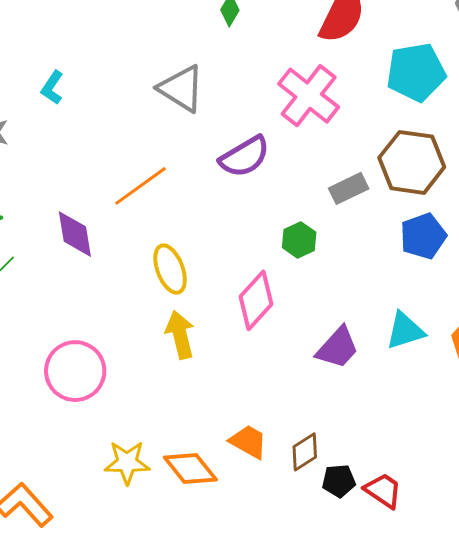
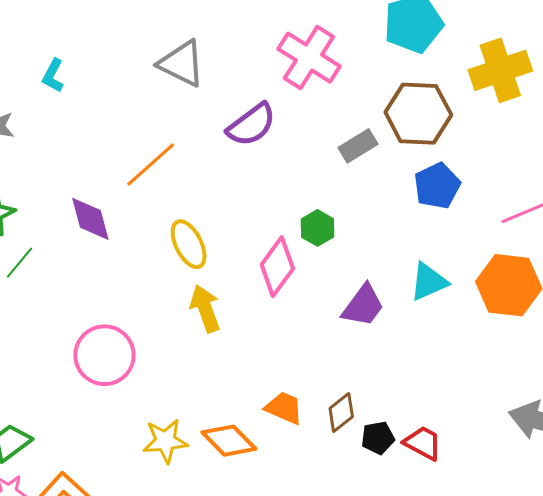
green hexagon: (299, 240) -> (318, 228), moved

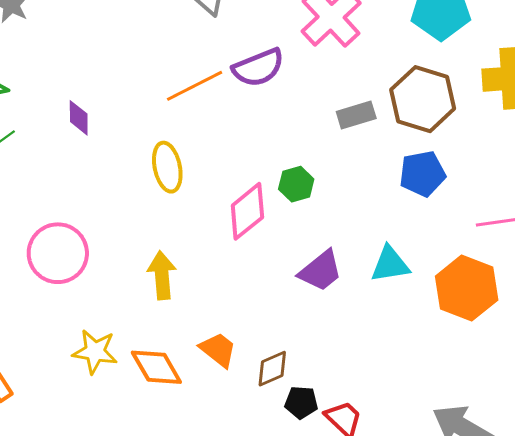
orange line: (151, 164) -> (195, 86), moved
purple diamond: (90, 219) -> (79, 118), size x0.7
yellow arrow: (205, 309) -> (162, 275), moved

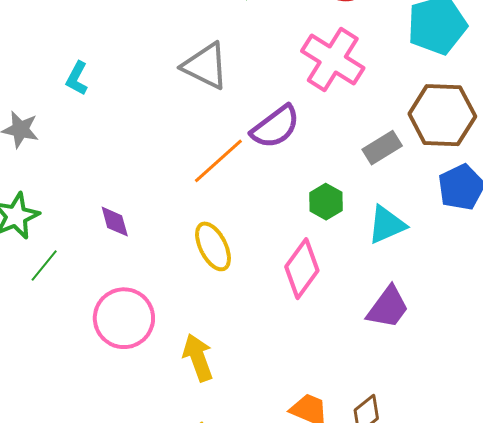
green hexagon: (296, 184) -> (326, 202), moved
pink circle: (58, 253) -> (124, 318), moved
cyan triangle: (390, 264) -> (387, 225), moved
yellow arrow: (162, 275) -> (198, 358), moved

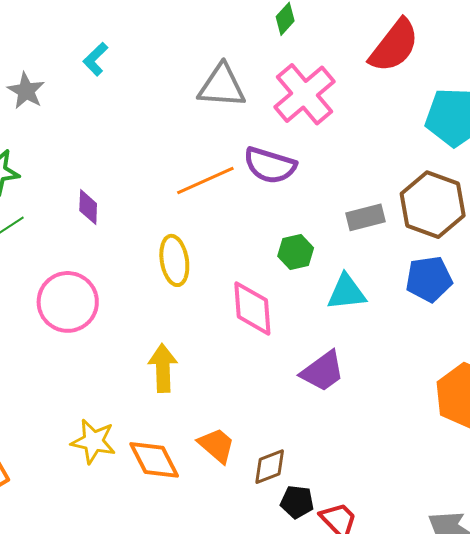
pink cross: (333, 59) -> (305, 94), moved
gray triangle: (205, 66) -> (222, 86), turned -40
purple semicircle: (275, 127) -> (270, 165), turned 36
pink diamond: (302, 269) -> (252, 308), turned -58
yellow arrow: (198, 358) -> (163, 368), moved

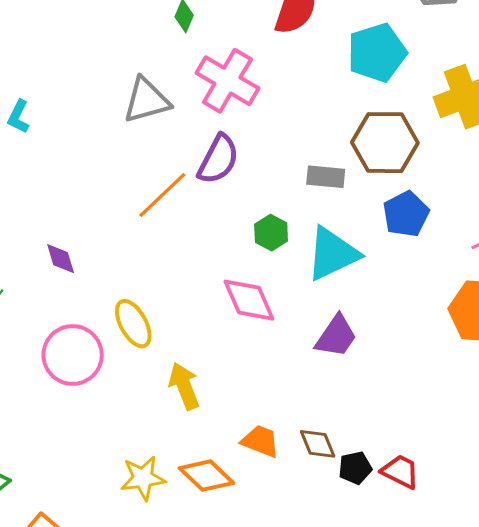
purple semicircle: (270, 165) -> (218, 159), turned -60
gray rectangle: (365, 217) -> (326, 177), turned 39
yellow ellipse: (174, 260) -> (133, 324), moved
cyan triangle: (346, 292) -> (332, 254), size x1.4
brown diamond: (270, 467) -> (318, 444), turned -72

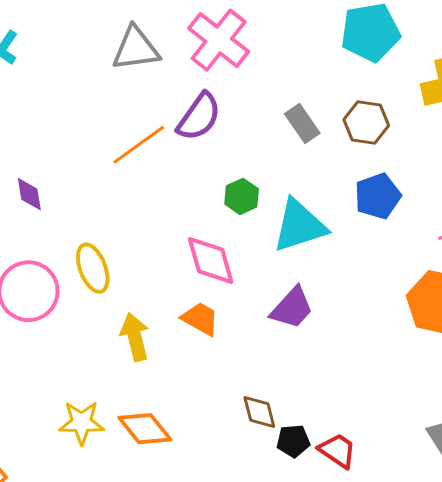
brown hexagon: (385, 143) -> (366, 122), size x0.7
gray rectangle: (326, 177) -> (302, 123), moved, turned 42
orange trapezoid: (260, 441) -> (200, 319), moved

